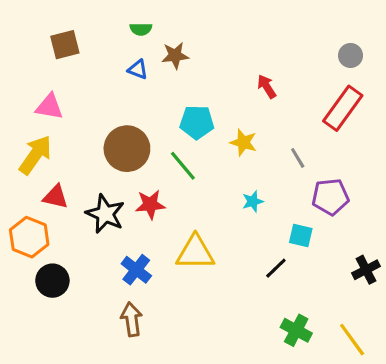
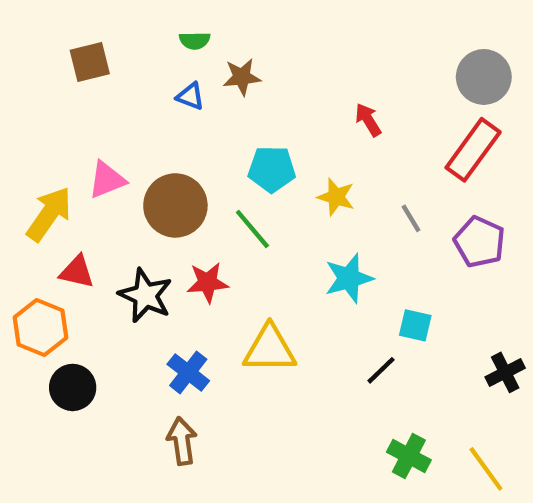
gray circle: (350, 55) -> (484, 77), size x1.6
pink triangle: (49, 107) -> (107, 180), moved, turned -32
purple pentagon: (330, 197) -> (479, 242), moved, turned 30
cyan star: (253, 201) -> (349, 278), size x1.6

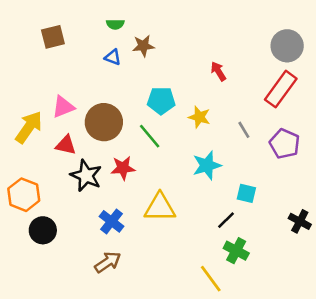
red triangle: (77, 272) -> (66, 145), moved
black cross: (505, 372) -> (300, 221), turned -35
brown arrow: (182, 441) -> (108, 262), turned 64
green cross: (409, 456) -> (236, 251), moved
yellow line: (486, 469) -> (211, 279), moved

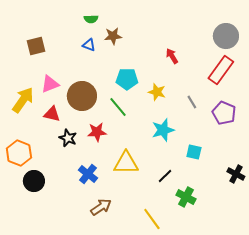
brown square: (53, 37) -> (36, 46), moved
black star: (86, 176) -> (68, 138), size x0.7
black line: (226, 220) -> (165, 176), moved
brown arrow: (108, 262) -> (101, 207), moved
yellow line: (211, 279) -> (152, 219), moved

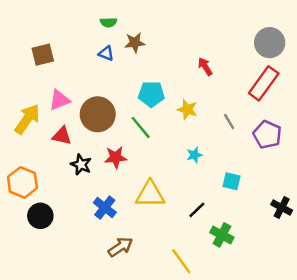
cyan star: (163, 130) -> (194, 155), size x0.6

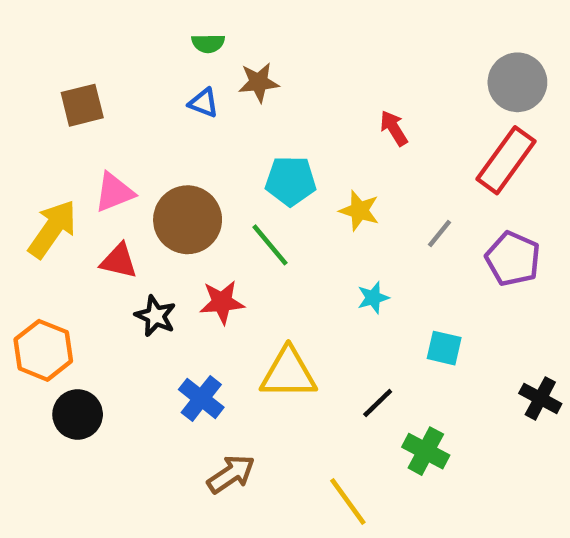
gray line: (229, 121) -> (440, 233), turned 70

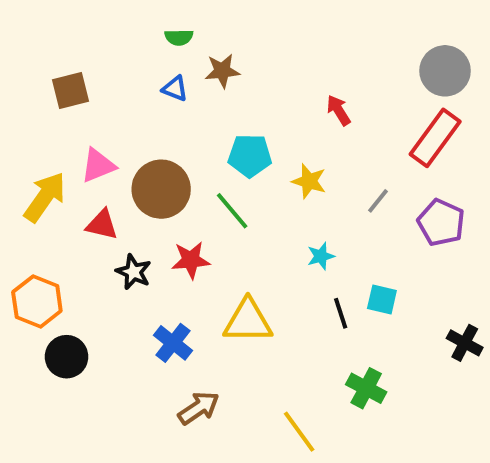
black line: (378, 403) -> (341, 313), moved, turned -64

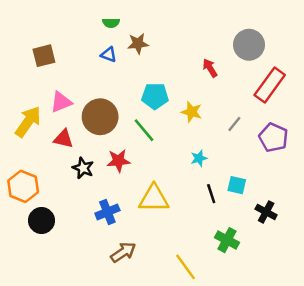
gray circle: (445, 71) -> (249, 45), moved
blue cross: (173, 343) -> (107, 212), turned 30
black cross: (465, 343) -> (266, 212), moved

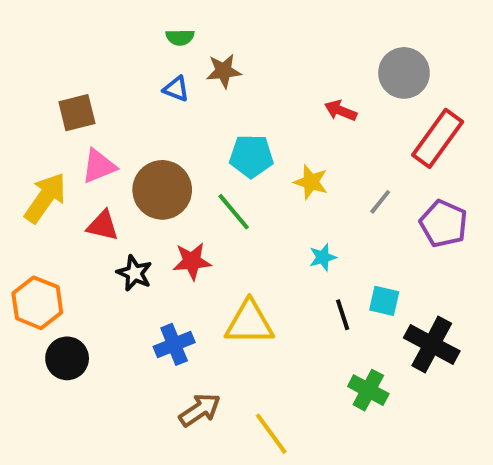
brown square: (44, 56) -> (77, 113), moved
red arrow: (210, 68) -> (341, 111), turned -36
black cross: (266, 212) -> (432, 344), size x1.5
yellow line: (186, 267) -> (271, 434), moved

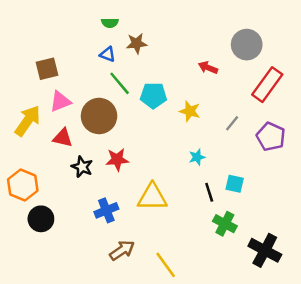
green line: (234, 212) -> (120, 83), moved
black cross: (432, 344) -> (265, 250), moved
green cross: (368, 390) -> (225, 224), moved

